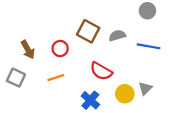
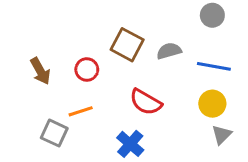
gray square: (16, 78) -> (54, 133), moved
gray triangle: (145, 88) -> (222, 135), moved
yellow circle: (125, 94) -> (212, 104), moved

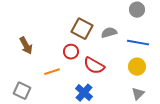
red circle: (87, 69) -> (71, 52), moved
gray square: (54, 133) -> (22, 91), moved
gray triangle: (222, 135) -> (138, 94), moved

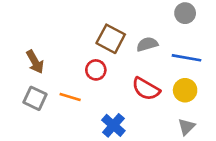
red semicircle: (94, 66) -> (146, 89), moved
orange line: (52, 72) -> (70, 97), turned 35
gray square: (22, 91) -> (35, 98), moved

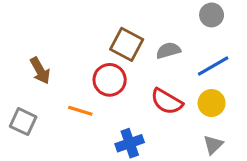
blue line: (186, 58) -> (213, 66), turned -40
red circle: (96, 70) -> (110, 80), size x1.4
gray square: (35, 98) -> (23, 122), moved
blue cross: (113, 125) -> (130, 143), turned 30

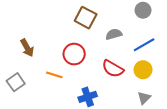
brown square: (127, 44) -> (86, 18), moved
gray square: (23, 122) -> (16, 82), turned 30

